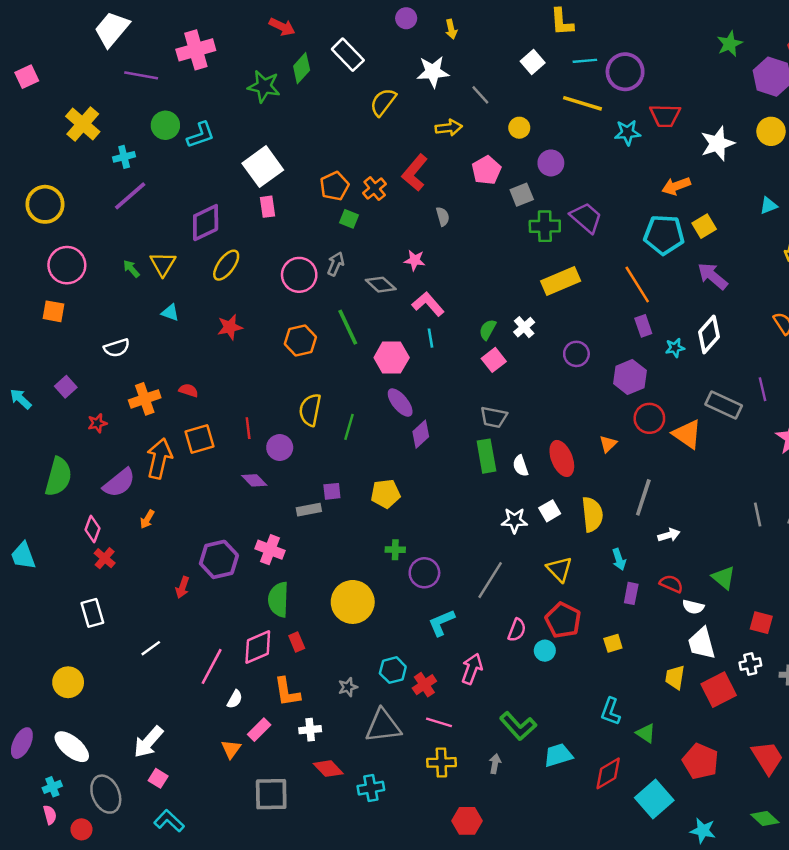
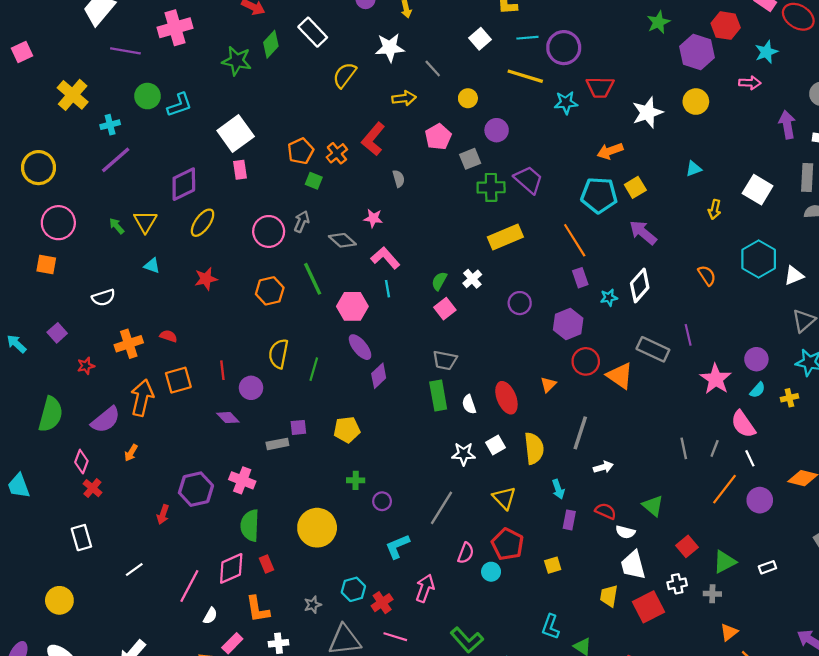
purple circle: (424, 573) -> (382, 501), size x0.7
red square: (761, 623) -> (687, 546), turned 35

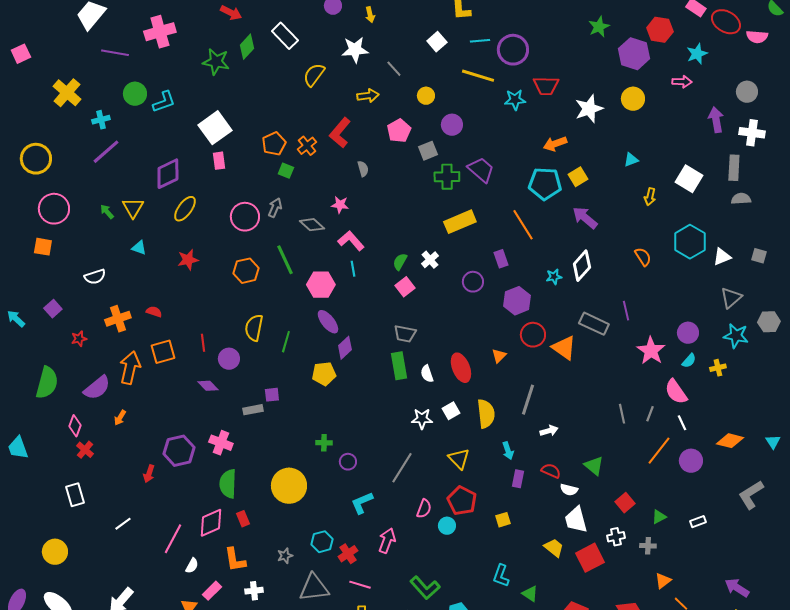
purple rectangle: (580, 278) -> (501, 259), moved
yellow pentagon: (347, 430) -> (324, 374), moved
green triangle: (724, 562) -> (659, 517), size x0.7
yellow trapezoid: (609, 596) -> (554, 548), turned 120

